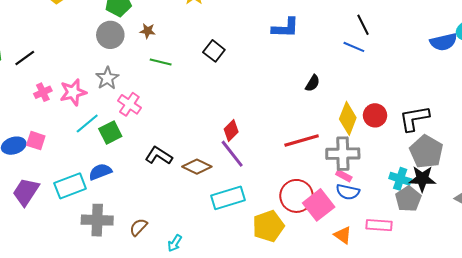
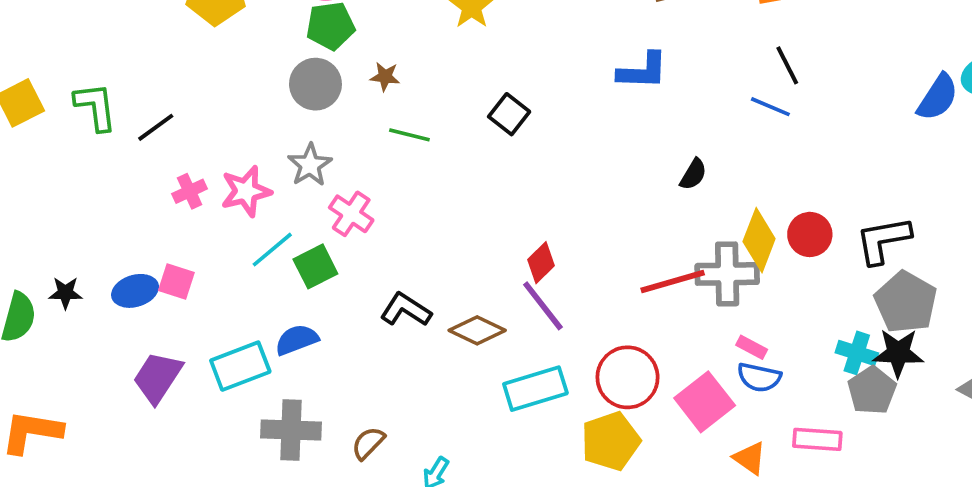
blue semicircle: (443, 42) -> (938, 97), turned -44
gray cross: (343, 154) -> (727, 274), moved
red circle: (297, 196) -> (628, 377), moved

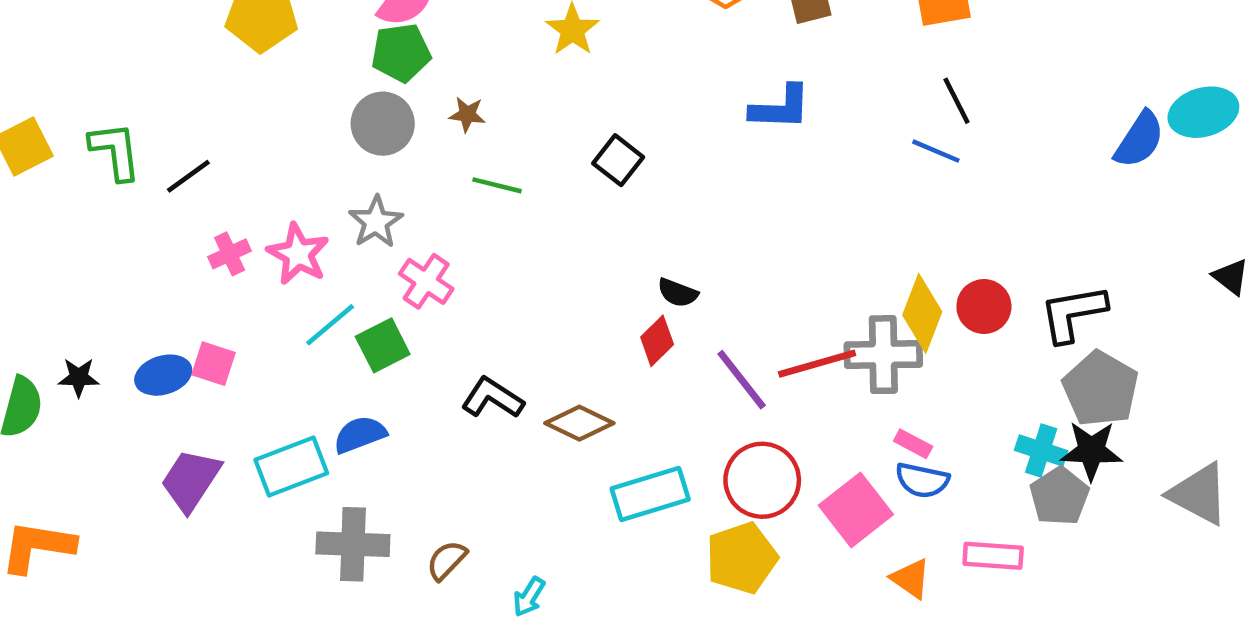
black semicircle: (693, 174) -> (678, 293), moved, turned 80
pink star: (246, 191) -> (298, 254), turned -30
purple line: (543, 306) -> (742, 380), moved

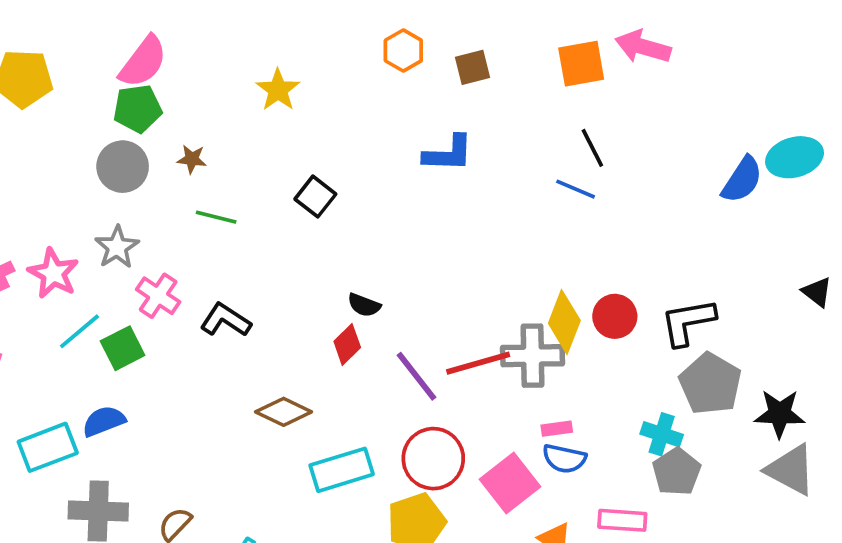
black L-shape: (492, 398) -> (226, 320), moved
pink rectangle: (913, 444) -> (557, 429), turned -36
black star: (1091, 451) -> (780, 414), moved

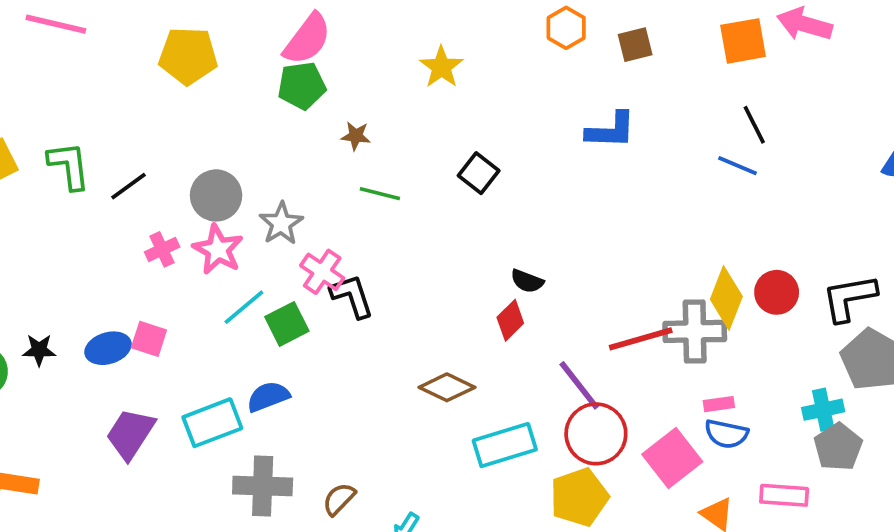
gray circle: (123, 167) -> (216, 195), moved
black L-shape: (226, 320) -> (352, 296), moved, turned 39
purple line: (416, 376) -> (579, 385), moved
cyan cross: (662, 434) -> (823, 410), turned -30

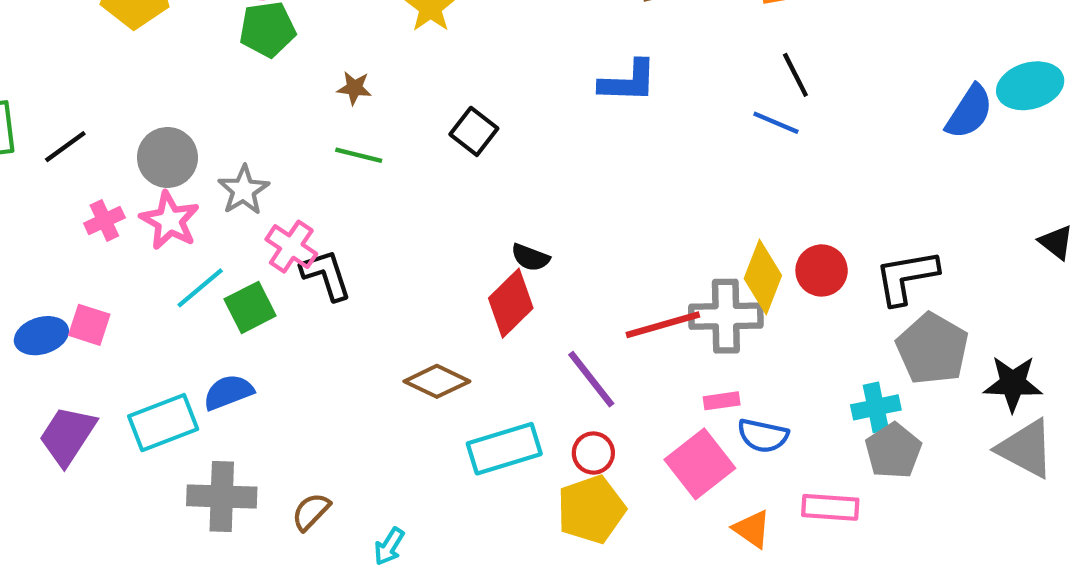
brown star: (356, 136) -> (354, 88), moved
red diamond: (510, 320) -> (511, 303), size x1.4
pink rectangle: (719, 404) -> (722, 401), moved
red circle: (596, 434) -> (593, 453), moved, size x0.6

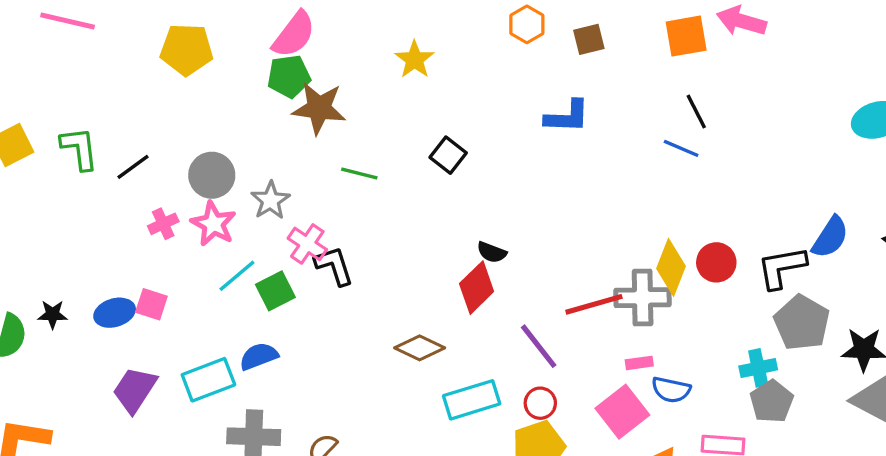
brown star: (354, 88) -> (319, 108), moved, size x2.0
blue semicircle: (969, 112) -> (830, 237), moved

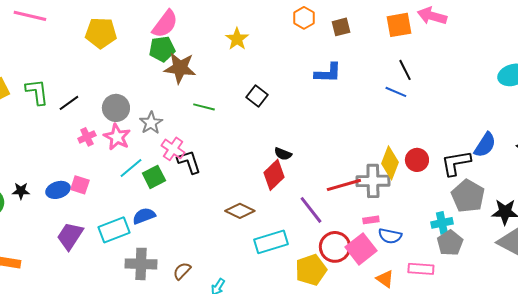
red circle: (540, 403) -> (335, 247), moved, size x1.6

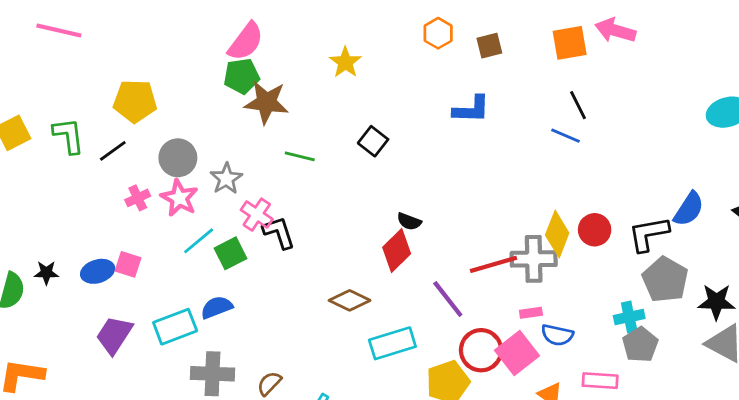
yellow pentagon: (101, 33) -> (135, 101), moved

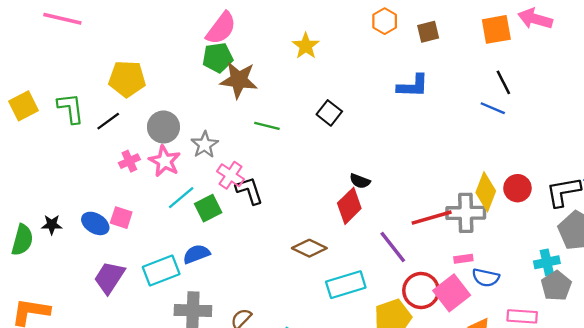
blue ellipse: (98, 271) -> (95, 223), turned 48

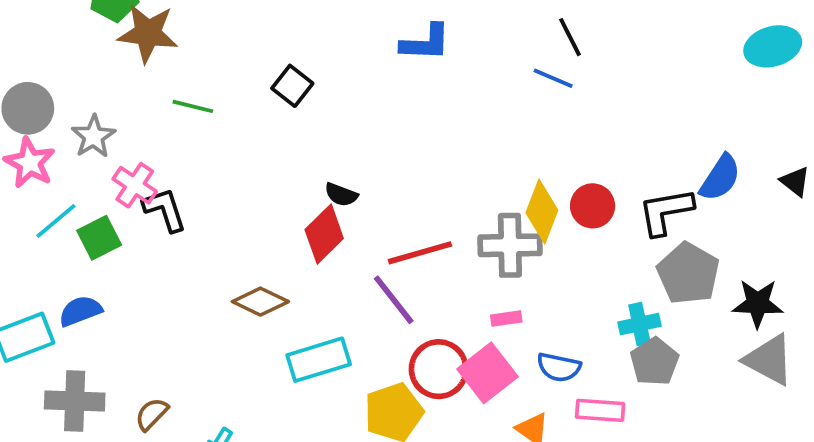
red line: (432, 218) -> (420, 253), moved
blue semicircle: (486, 278) -> (559, 367), moved

